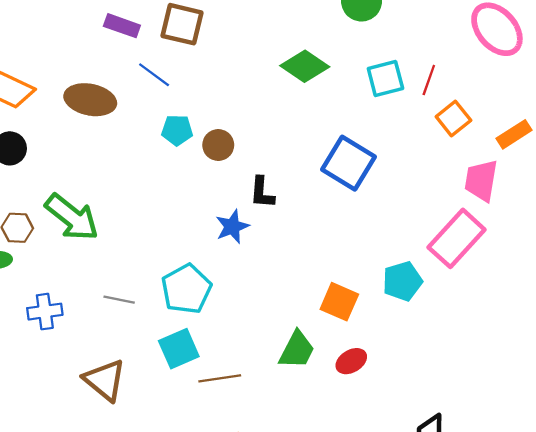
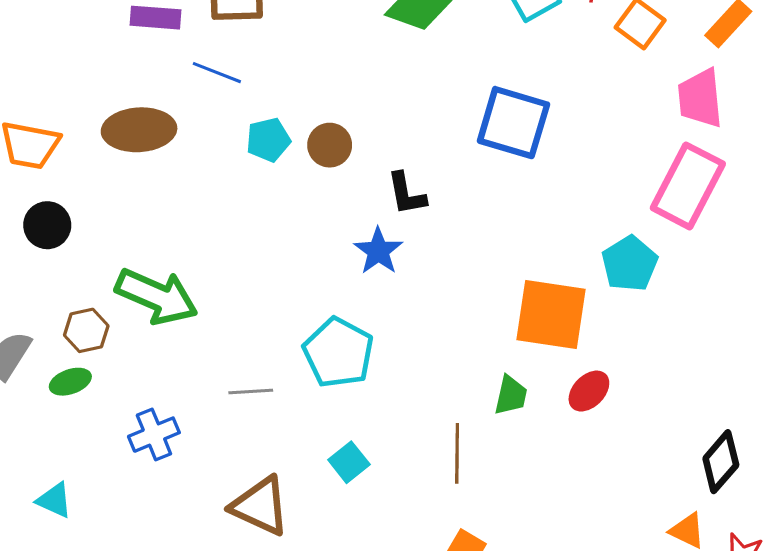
orange square: (339, 302) -> (551, 315), size x1.4
cyan square: (179, 349) -> (349, 462), moved, size x0.7
green trapezoid: (297, 350) -> (511, 395), size x0.7
brown line: (220, 378) -> (457, 453), moved, turned -66

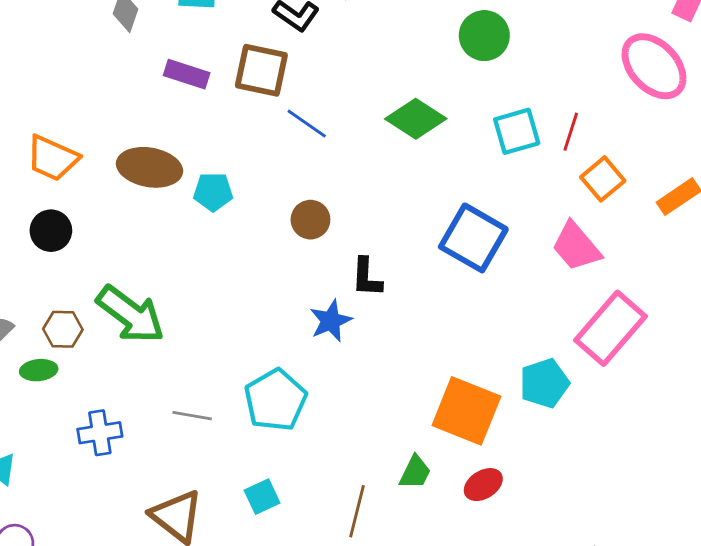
blue line: (217, 73) -> (307, 124), moved
pink trapezoid: (700, 98) -> (576, 247), moved, turned -48
cyan pentagon: (268, 140) -> (213, 192), moved

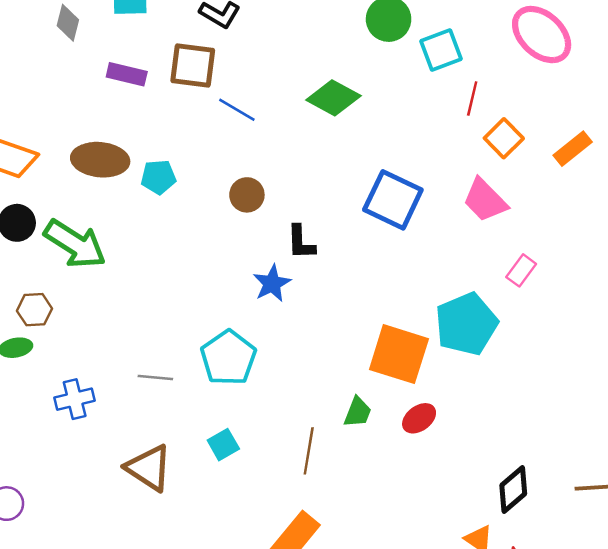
cyan square: (517, 131) -> (441, 50), moved
green arrow: (131, 314) -> (75, 244), moved
pink rectangle: (610, 328) -> (521, 270), size x0.5
cyan pentagon: (544, 383) -> (466, 324), size x1.4

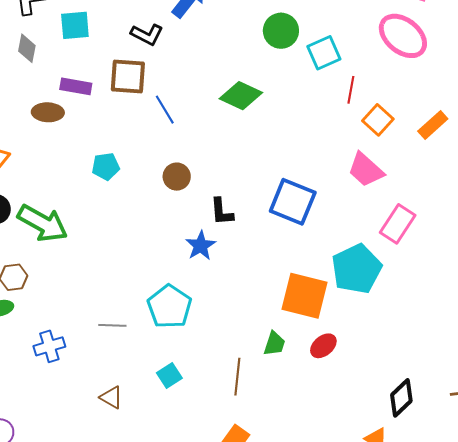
blue line: (237, 110) -> (165, 110), turned 32
brown ellipse: (100, 160) -> (48, 112), moved, size x0.7
blue square: (393, 200) -> (293, 202), moved
pink rectangle: (521, 270) -> (398, 224), size x1.5
brown triangle: (149, 468) -> (111, 397), size x0.6

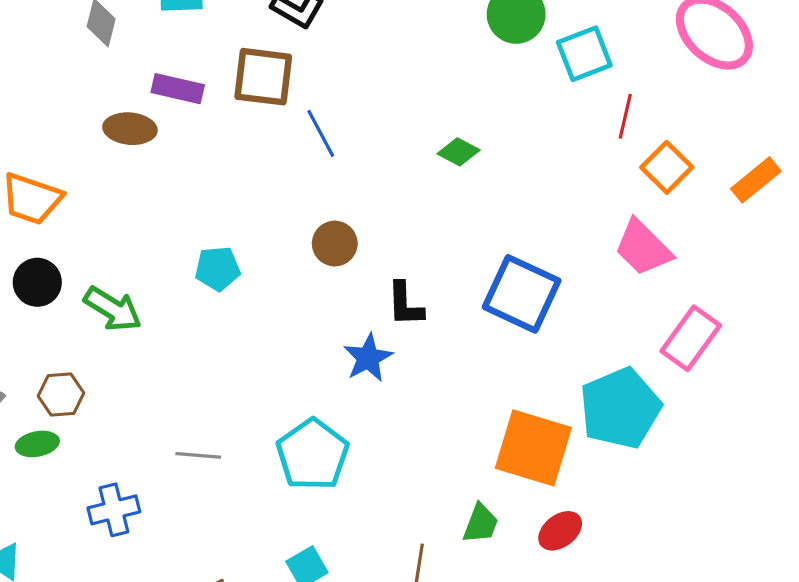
green diamond: (241, 96) -> (459, 152), moved, size x0.6
cyan pentagon: (106, 166) -> (218, 269), moved
green arrow: (43, 223) -> (113, 309), size x0.7
gray line: (112, 325) -> (198, 455), moved

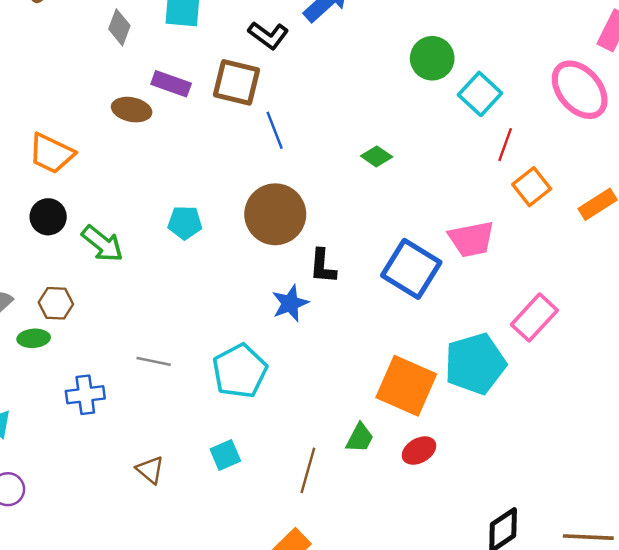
cyan square: (584, 54) -> (480, 94), turned -33
brown circle: (335, 244) -> (275, 214), size x1.8
pink trapezoid: (643, 248) -> (471, 239), moved, turned -63

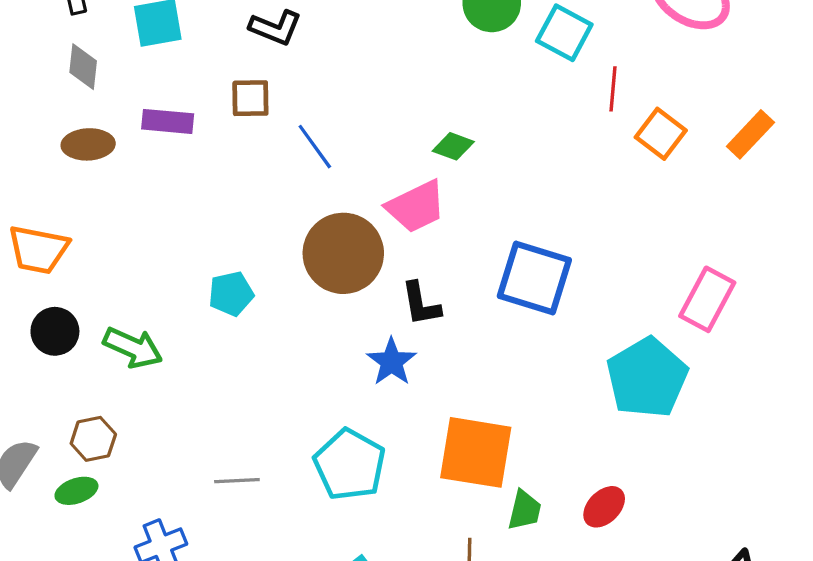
brown square: (236, 82) -> (250, 98), size x0.7
brown ellipse: (132, 110) -> (88, 144), moved
pink trapezoid: (471, 239) -> (416, 206), moved
orange square: (406, 386) -> (476, 452), moved

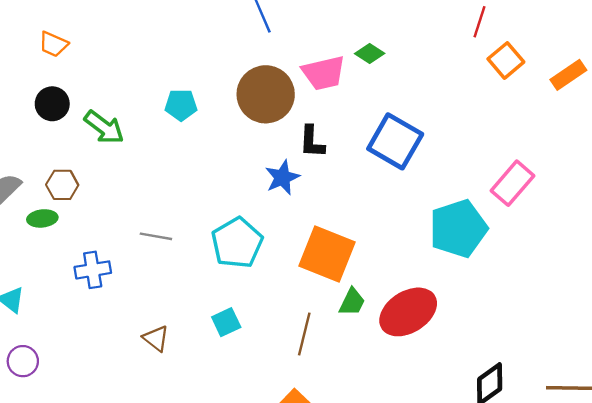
green diamond: (453, 146) -> (370, 54), moved
orange trapezoid: (38, 250) -> (53, 44), size x0.7
red ellipse: (604, 507) -> (408, 312), size x1.8

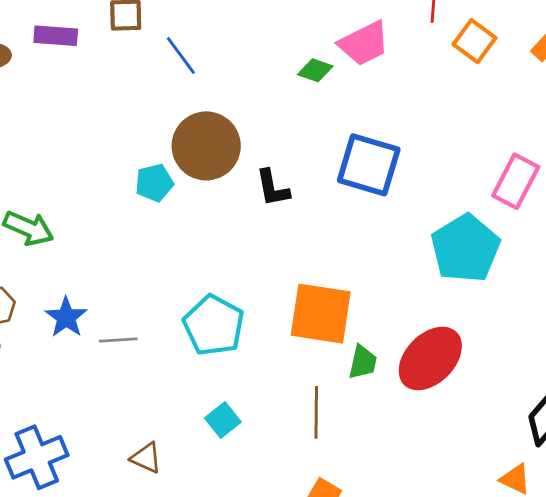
pink trapezoid: (324, 73) -> (364, 43), moved
cyan pentagon: (181, 105) -> (154, 183), moved
blue star: (282, 178) -> (66, 317), moved
blue cross: (93, 270) -> (37, 457), moved, size x1.4

